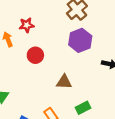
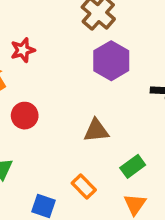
red circle: (35, 55) -> (25, 116), moved

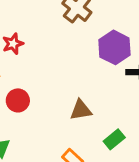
purple hexagon: (111, 61) -> (114, 47), moved

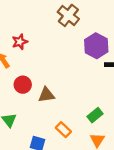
brown triangle: (81, 110) -> (46, 95), moved

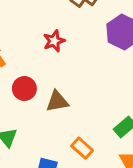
red star: (20, 42) -> (54, 41), moved

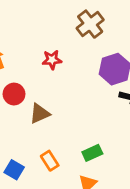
brown triangle: (57, 101) -> (40, 114), turned -30

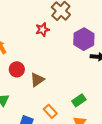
red star: (52, 60) -> (42, 30), moved

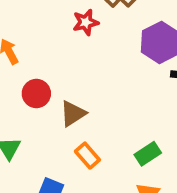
orange rectangle: (50, 111) -> (87, 156), moved

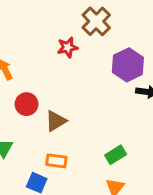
orange rectangle: (87, 156) -> (56, 161), moved, turned -42

